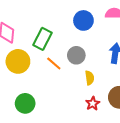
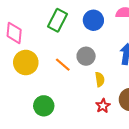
green rectangle: (43, 39) -> (57, 20), moved
green circle: (25, 103) -> (44, 106), moved

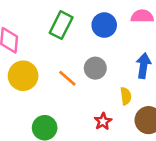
yellow semicircle: (100, 79) -> (126, 96), moved
red star: (103, 106) -> (103, 121), moved

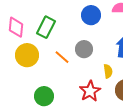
green rectangle: (61, 25) -> (46, 27), moved
red star: (103, 121) -> (90, 91), size x1.5

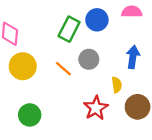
green rectangle: (46, 27) -> (69, 29), moved
green circle: (44, 96) -> (30, 115), moved

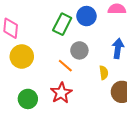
orange line: (63, 69) -> (65, 66), moved
red star: (96, 108) -> (61, 93), moved

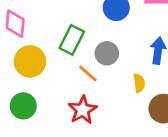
green rectangle: (62, 24) -> (72, 40), moved
green circle: (28, 99) -> (23, 106), moved

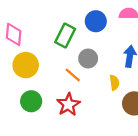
green rectangle: (72, 40) -> (65, 35), moved
green circle: (23, 106) -> (31, 101), moved

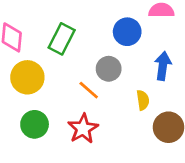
blue circle: (96, 21) -> (127, 32), moved
green rectangle: (65, 35) -> (62, 39), moved

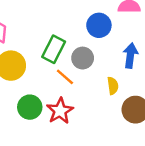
green rectangle: (62, 39) -> (54, 49), moved
green circle: (35, 124) -> (30, 107), moved

